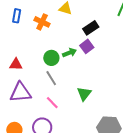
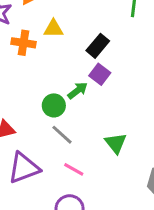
orange cross: (42, 22) -> (23, 43), moved

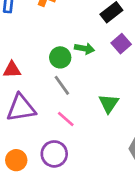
purple square: (100, 74) -> (121, 44), moved
green arrow: (78, 90) -> (85, 49), turned 36

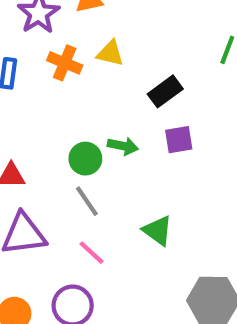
purple square: (121, 44) -> (179, 140), turned 30
green triangle: (109, 103) -> (158, 231), turned -30

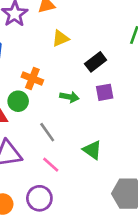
yellow triangle: (110, 53) -> (60, 38), turned -36
orange cross: (65, 63) -> (32, 79), moved
green circle: (85, 159) -> (18, 101), moved

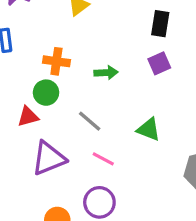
black rectangle: (96, 62) -> (160, 24), moved, turned -30
purple square: (105, 92) -> (159, 63), moved

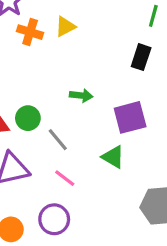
orange cross: (56, 61) -> (30, 32), moved
purple square: (159, 63) -> (130, 117), moved, size x1.5
green circle: (46, 93) -> (28, 118), moved

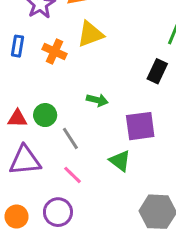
yellow triangle: (65, 27) -> (90, 34), size x1.4
orange cross: (30, 32) -> (55, 51), moved

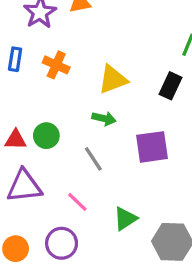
yellow triangle: (90, 34) -> (113, 79), moved
gray line: (70, 138) -> (93, 159), moved
green triangle: (120, 161) -> (125, 219), moved, turned 50

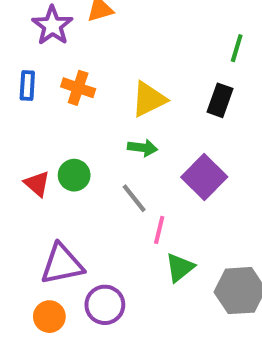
red triangle: (16, 140) -> (37, 184), turned 45
purple square: (152, 147) -> (204, 177), turned -32
purple triangle: (24, 186) -> (62, 264), moved
pink line: (77, 202) -> (159, 230), moved, turned 65

